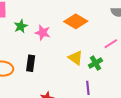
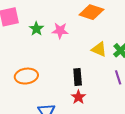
black rectangle: (31, 63) -> (78, 77), moved

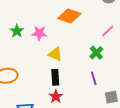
yellow triangle: (99, 49) -> (55, 54), moved

